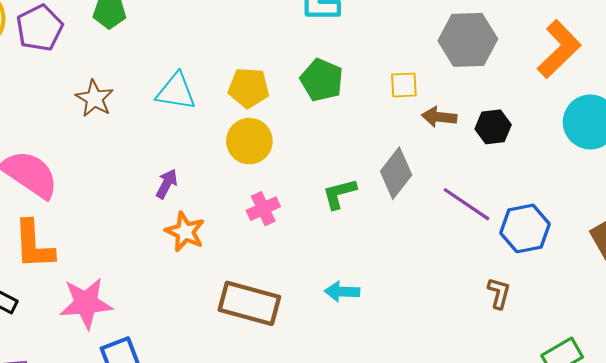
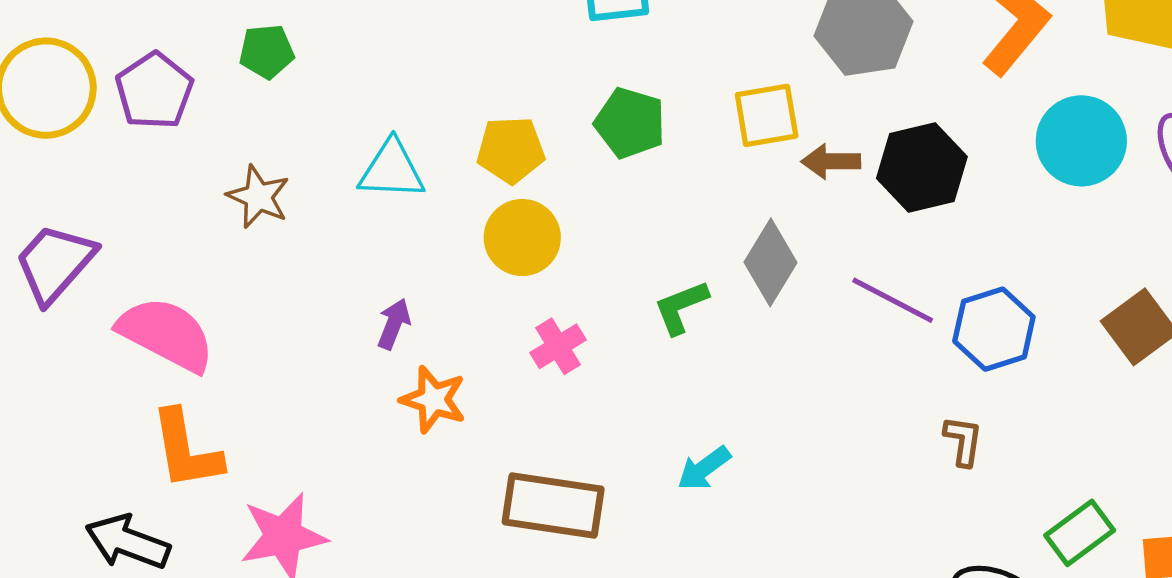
yellow square: (404, 85) -> (767, 115), size x1.4
black hexagon: (493, 127) -> (922, 167), size x1.5
cyan arrow: (342, 292) -> (704, 468), turned -32

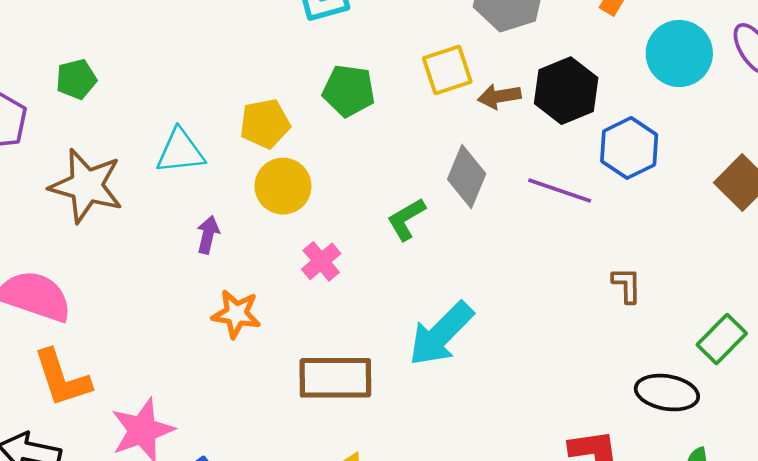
brown star: (258, 197) -> (86, 186), size x1.6
purple arrow: (394, 324) -> (208, 235), moved
blue hexagon: (994, 329) -> (629, 148), moved
cyan arrow: (704, 468) -> (441, 334), size x1.8

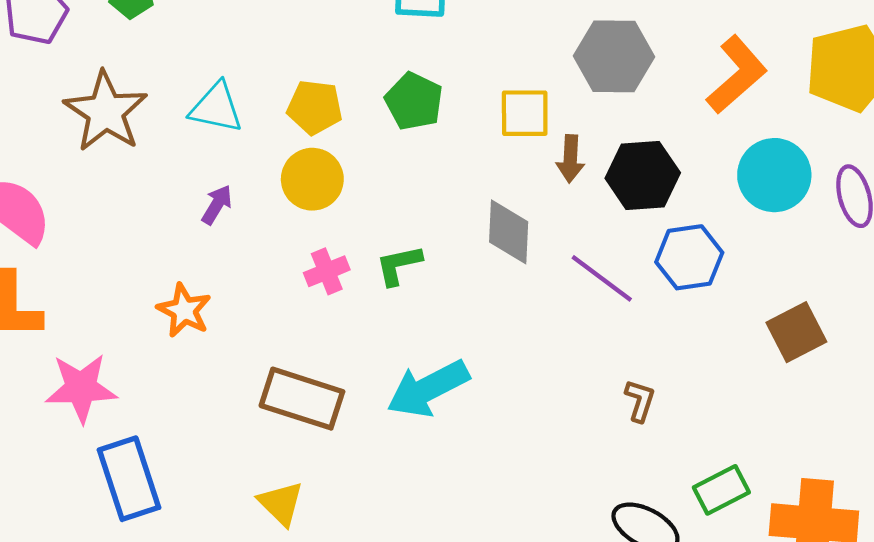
brown arrow: (499, 96) -> (570, 159), turned -96
gray diamond: (467, 177) -> (509, 232), turned -38
green L-shape: (406, 219) -> (399, 265), moved
orange star: (236, 314) -> (184, 310), moved

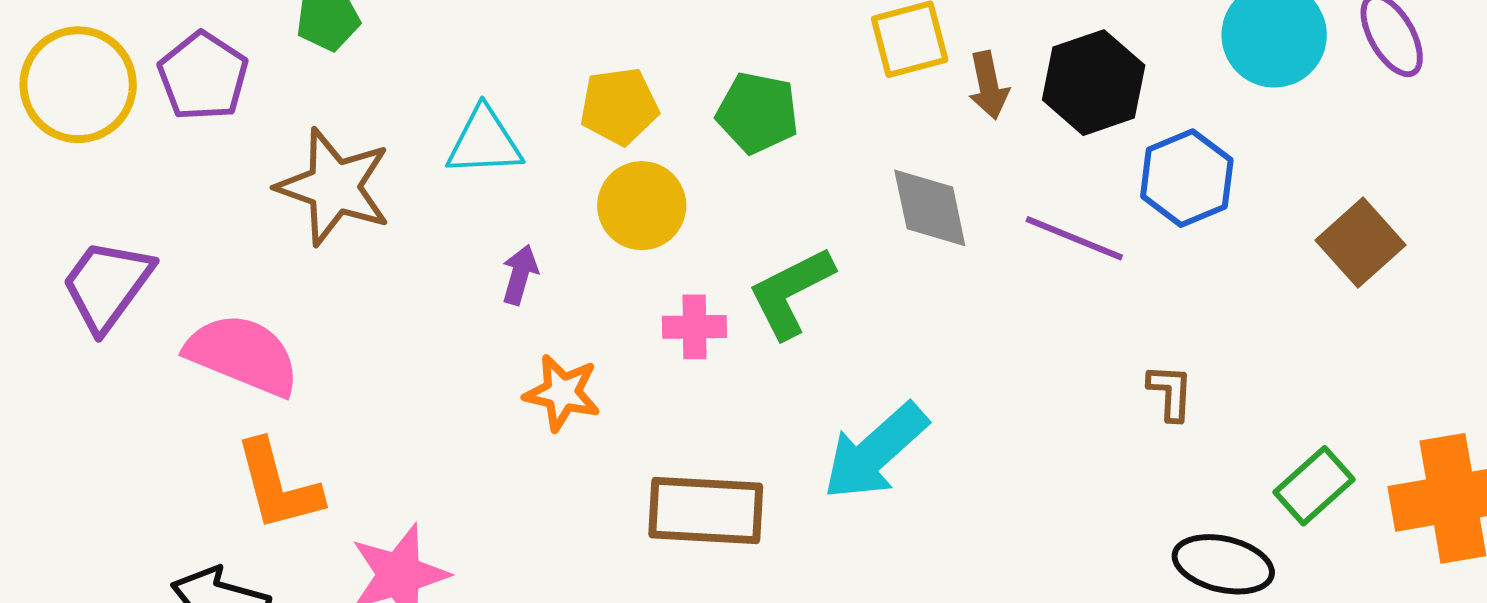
green pentagon: (414, 101) -> (758, 113), moved
green L-shape: (399, 265) -> (791, 292), size x1.4
pink cross: (327, 271) -> (694, 327), turned 36
orange star: (184, 310) -> (562, 393), moved

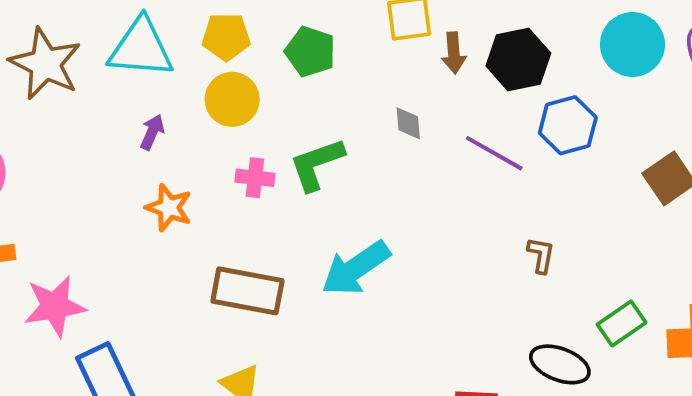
cyan triangle: (484, 142) -> (141, 48), size x1.4
gray diamond: (930, 208) -> (408, 123), size x0.6

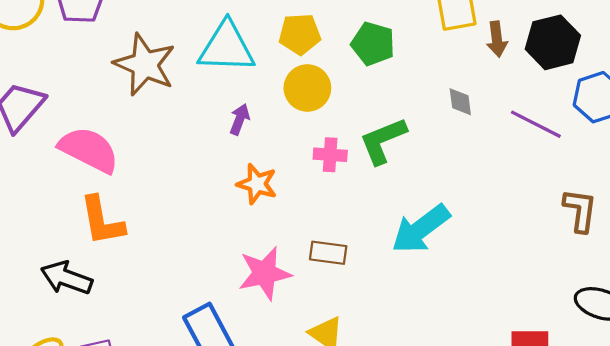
brown L-shape: (541, 255) -> (580, 210), size x1.4
brown rectangle: (247, 291) -> (328, 253), size x0.6
pink star: (55, 306) -> (265, 273), moved

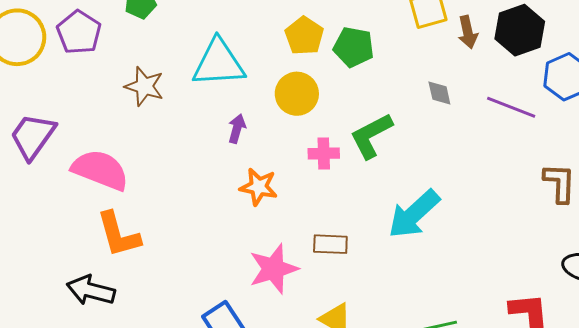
yellow pentagon: (300, 34) -> (304, 36), moved, turned -30
brown star: (145, 65) -> (144, 86), size x0.7

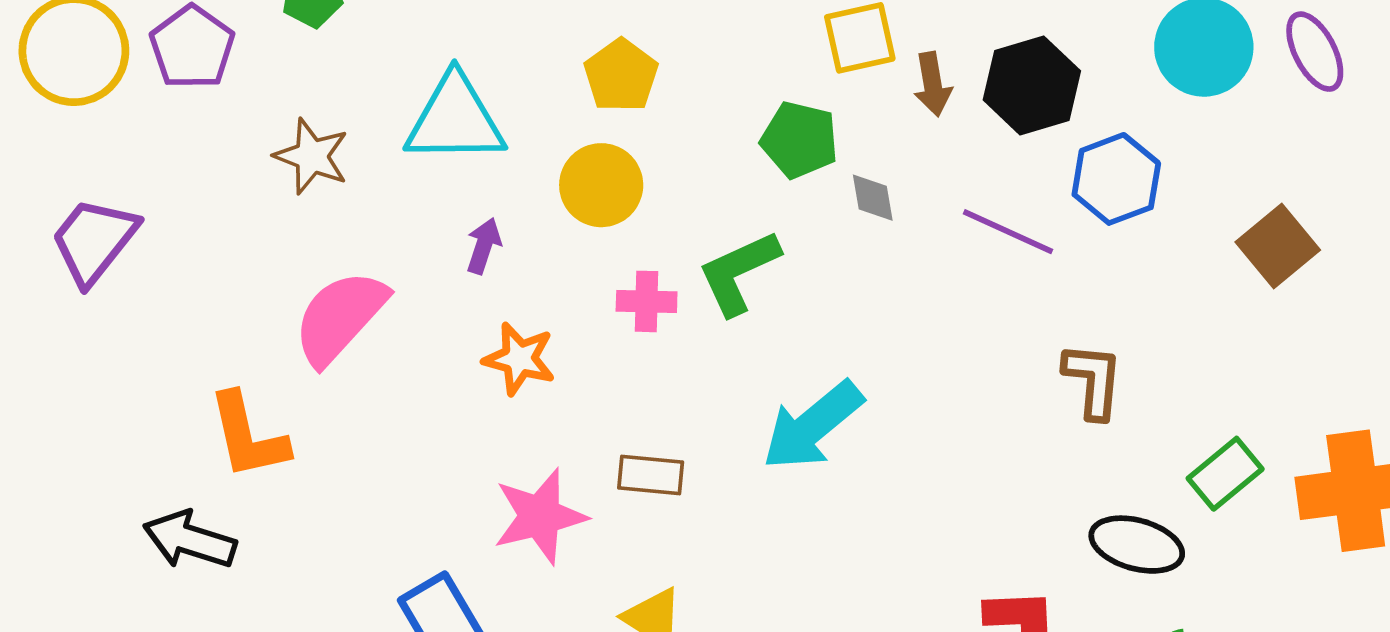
green pentagon: (354, 47) -> (800, 140), moved
pink semicircle: (100, 170) -> (340, 317), moved, turned -72

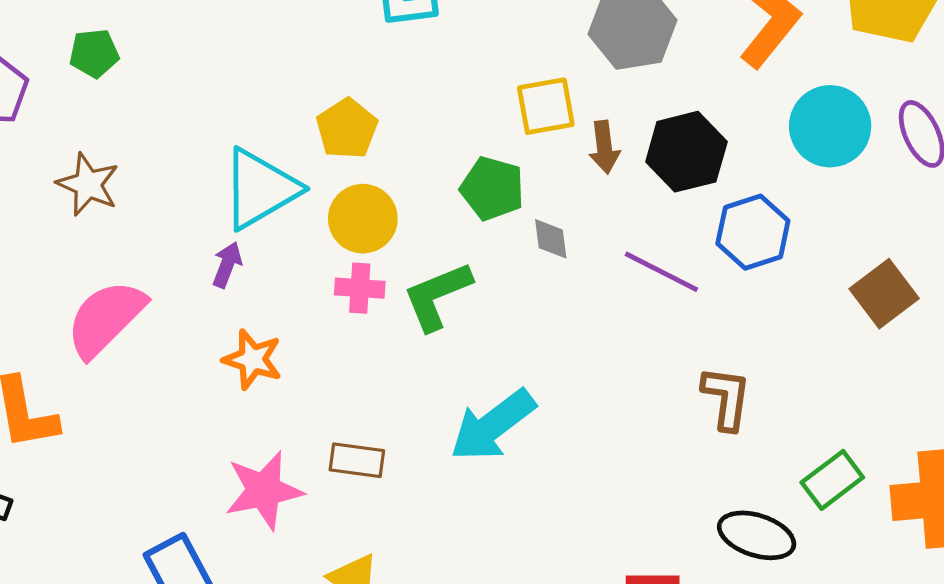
cyan triangle: (455, 119) -> (260, 189), moved, turned -32
yellow circle: (601, 185) -> (363, 219), moved
pink cross: (647, 301) -> (360, 288), moved

